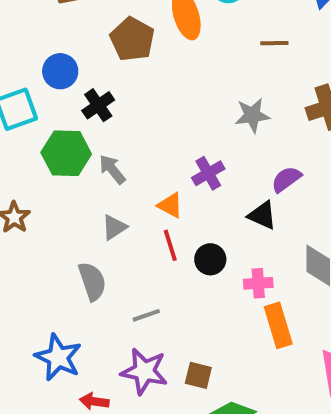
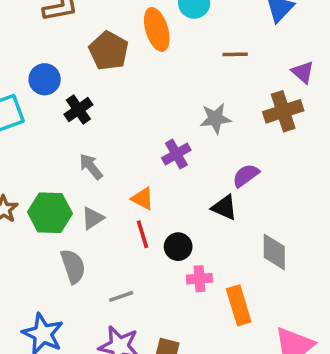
green hexagon: (66, 153) -> (50, 213), moved
purple cross: (208, 173) -> (176, 154), moved
pink cross: (258, 283) -> (199, 279), moved

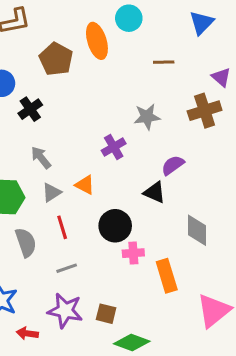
gray triangle: (93, 218) -> (52, 192), moved
red line: (142, 234) -> (62, 227), moved
black circle: (178, 247) -> (115, 226), size x1.4

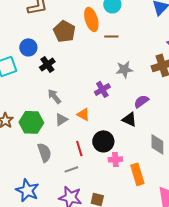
brown line: (164, 62) -> (111, 36), moved
red line: (62, 227) -> (79, 148), moved

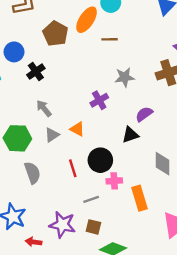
orange ellipse: (91, 19) -> (87, 20), turned 50
black triangle: (129, 119) -> (130, 135), turned -42
gray line: (71, 169) -> (91, 199), moved

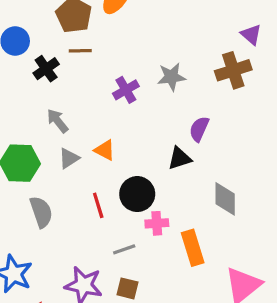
brown line: (110, 39) -> (80, 51), moved
purple cross: (99, 100) -> (126, 90), moved
purple semicircle: (144, 114) -> (199, 129), turned -30

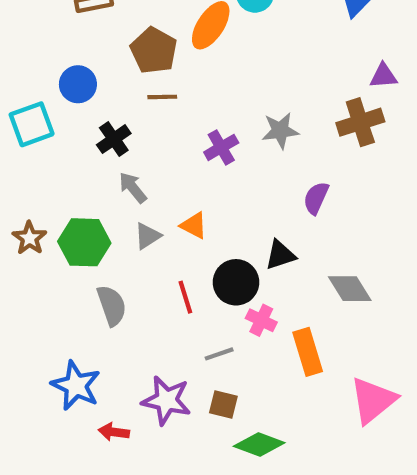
purple triangle: (251, 35) -> (383, 76), turned -45
black cross: (46, 69) -> (114, 139), moved
black triangle: (180, 158) -> (280, 255), moved
gray diamond: (225, 199) -> (350, 289), turned -32
pink cross: (157, 223) -> (261, 320), turned 30

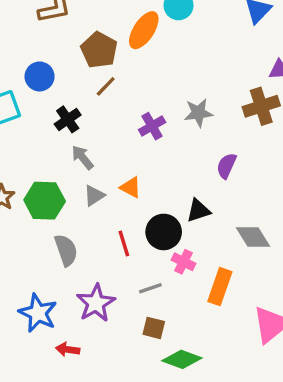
brown line: (162, 97) -> (106, 86), turned -45
orange rectangle: (308, 352) -> (220, 287), turned 36
purple star: (166, 400) -> (96, 303), moved, turned 30

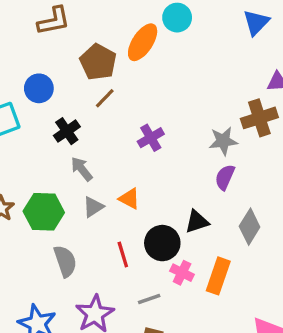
gray star: (198, 113) -> (223, 141), moved
gray diamond: (253, 237) -> (250, 227), moved, turned 64
orange rectangle: (220, 287) -> (218, 276), moved

